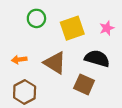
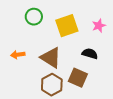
black semicircle: (97, 58) -> (90, 54), size x0.7
brown hexagon: (25, 92) -> (52, 85), moved

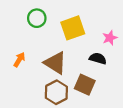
pink star: (99, 26) -> (110, 38), moved
orange arrow: (18, 55) -> (19, 60), turned 128

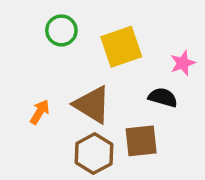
orange arrow: (19, 60) -> (40, 112), moved
brown square: (85, 85) -> (141, 141), turned -30

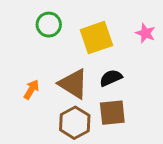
pink star: (183, 63) -> (145, 33), moved, turned -30
black semicircle: (163, 97) -> (111, 78), moved, turned -40

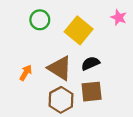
pink star: (145, 33) -> (119, 17), moved
yellow square: (96, 38) -> (79, 30), turned -32

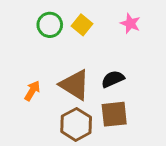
pink star: (119, 17) -> (130, 23), moved
yellow square: (79, 30) -> (82, 25), moved, size x0.6

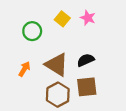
pink star: (130, 23) -> (88, 18), moved
green circle: (50, 25) -> (32, 31), moved

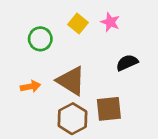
black semicircle: (86, 60) -> (127, 63), moved
orange arrow: (24, 69) -> (30, 86), turned 48

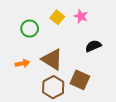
brown square: (109, 109) -> (80, 80), turned 30

